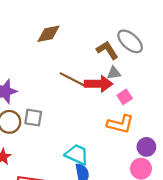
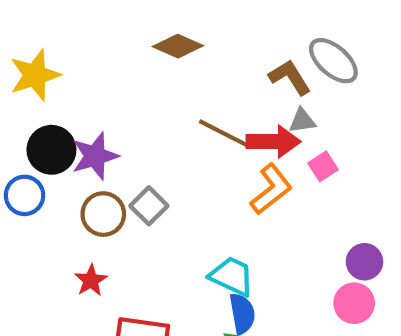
brown diamond: (48, 34) -> (178, 46), turned 35
gray square: (33, 118) -> (149, 206), turned 36
orange L-shape: (120, 124) -> (271, 189), moved, turned -52

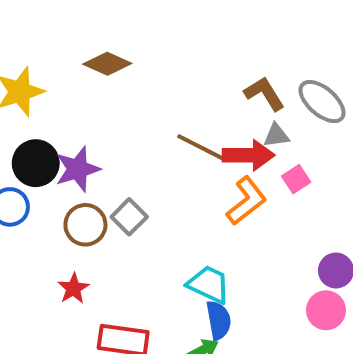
brown diamond: (178, 46) -> (107, 64), moved
gray ellipse: (333, 61) -> (322, 102), moved

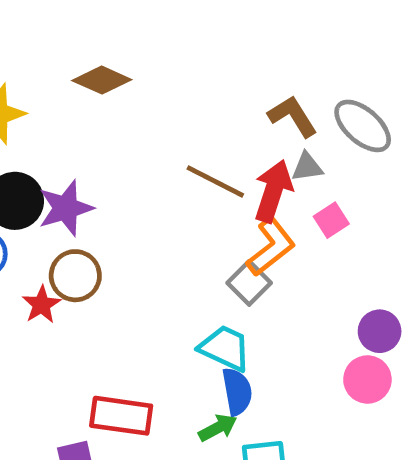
red arrow: (248, 155) -> (273, 191), turned -72
gray square: (129, 217) -> (249, 283), moved
red star: (73, 288) -> (41, 305), moved

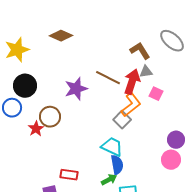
gray ellipse: (363, 126) -> (172, 41), moved
purple star: (66, 208) -> (76, 89), moved
pink square: (331, 220) -> (156, 94), turned -32
red rectangle: (121, 416) -> (69, 175), size x0.7

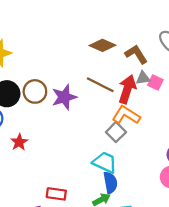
brown diamond: (61, 36) -> (102, 45), moved
pink square: (156, 94) -> (155, 82), moved
orange L-shape: (131, 105) -> (126, 115), turned -110
brown circle: (50, 117) -> (35, 91), moved

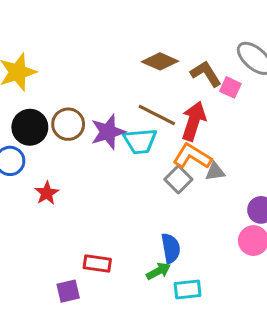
gray triangle: (143, 78) -> (215, 172), moved
pink square: (155, 82) -> (230, 87), moved
cyan trapezoid: (105, 162) -> (140, 141), moved, turned 150

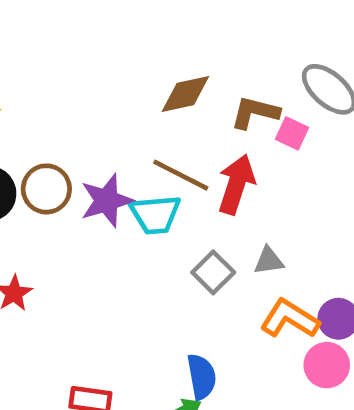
brown diamond: (160, 61) -> (185, 94), turned -36
brown L-shape: (206, 74) -> (255, 112), turned -44
orange L-shape: (192, 156) -> (290, 319), moved

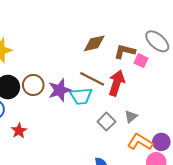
gray triangle: (269, 261) -> (131, 117), turned -32

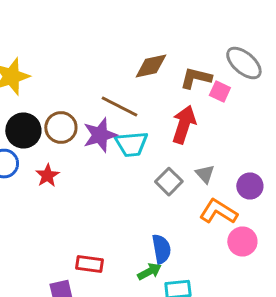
brown line: (92, 79) -> (119, 106), moved
gray triangle: (131, 117) -> (205, 174), turned -32
red star: (19, 131) -> (47, 176), moved
purple circle: (161, 142) -> (250, 186), moved

